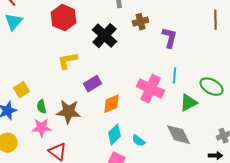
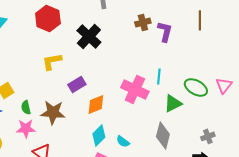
brown cross: (140, 22) -> (143, 22), moved
purple L-shape: (170, 38) -> (165, 31), moved
gray diamond: (178, 135) -> (163, 135), turned 40

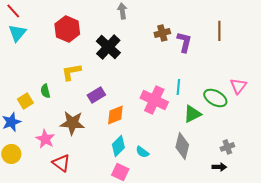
pink triangle: (224, 85) -> (238, 86), moved
green semicircle: (26, 107) -> (45, 91), moved
pink star: (26, 128) -> (45, 139), turned 30

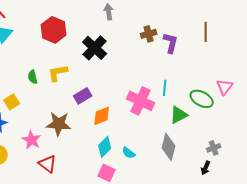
green semicircle: (45, 91) -> (33, 77), moved
black arrow: (219, 167) -> (206, 168), turned 112

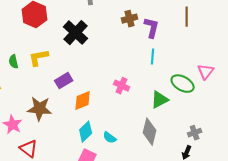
cyan line: (165, 88) -> (153, 57), moved
pink cross: (141, 101) -> (122, 86), size x0.6

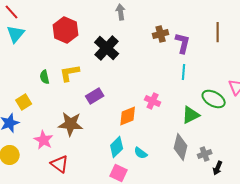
orange diamond: (83, 101) -> (128, 116), moved
gray cross: (195, 133) -> (205, 154), moved

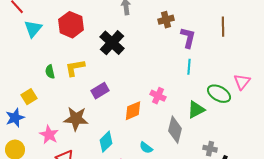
cyan triangle: (16, 34) -> (33, 29), moved
brown cross: (161, 34) -> (166, 20), moved
cyan diamond: (117, 147) -> (106, 142), moved
gray diamond: (181, 147) -> (175, 130), moved
gray cross: (205, 154) -> (210, 149), turned 32

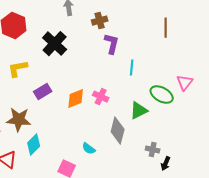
brown cross: (166, 20) -> (100, 21), moved
purple L-shape: (188, 38) -> (112, 44), moved
orange diamond: (133, 111) -> (76, 99), moved
cyan diamond: (106, 142) -> (34, 145), moved

